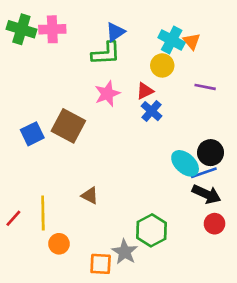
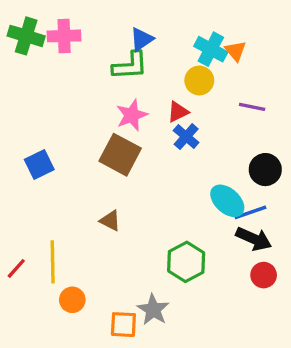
brown square: (68, 126) -> (120, 155), moved
black circle: (211, 153) -> (265, 170), moved
brown triangle: (90, 196) -> (110, 221), moved
green hexagon: (152, 230) -> (186, 262), moved

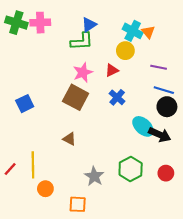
blue cross: (186, 137) -> (117, 97), moved
blue line: (250, 212) -> (164, 90), moved, turned 36
black arrow: (254, 239) -> (160, 135), moved
green hexagon: (186, 262) -> (131, 169), moved
gray star: (153, 310) -> (94, 176), moved

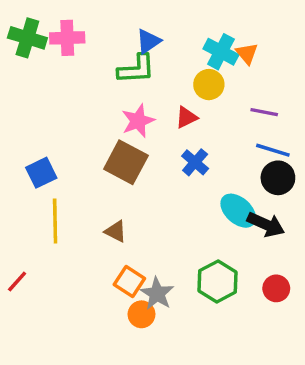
yellow line: (33, 165) -> (55, 221), moved
orange circle: (45, 189) -> (141, 314), moved
orange square: (78, 204) -> (129, 281), moved, turned 30

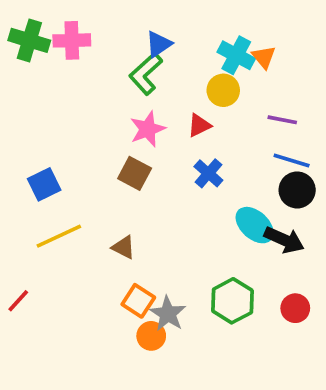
green L-shape: (136, 69) -> (146, 74), turned 141
brown square: (126, 162) -> (135, 173), size x0.7
yellow line: (55, 221) -> (59, 236), turned 66

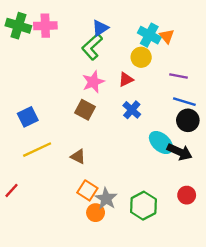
green hexagon: (232, 301) -> (143, 206), moved

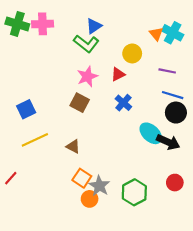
cyan cross: (149, 35) -> (173, 33), moved
green L-shape: (92, 47) -> (86, 44), turned -100

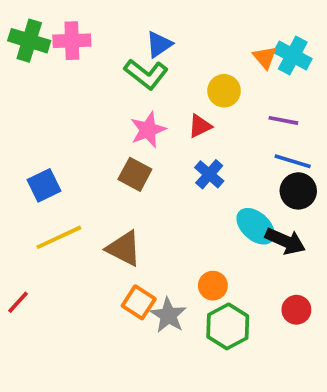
brown triangle: (73, 146) -> (124, 248), size x1.5
orange circle: (90, 199) -> (213, 286), moved

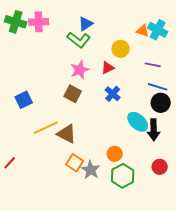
orange triangle: (265, 57) -> (143, 31), turned -32
yellow line: (59, 237) -> (46, 128), moved
black arrow: (285, 241) -> (154, 130), turned 65

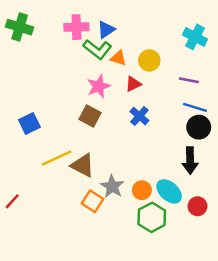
pink cross: (39, 22) -> (76, 27), moved
orange triangle: (143, 31) -> (118, 58), moved
cyan ellipse: (138, 122) -> (169, 191), moved
gray star: (91, 170) -> (112, 186), moved

